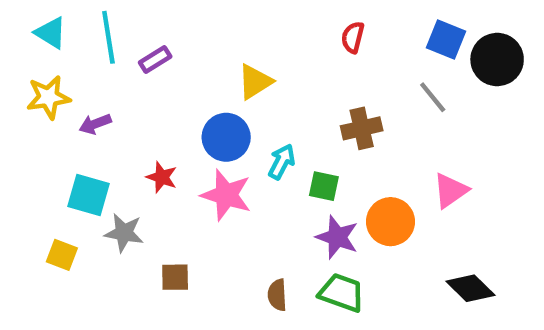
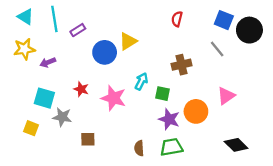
blue circle: (226, 137) -> (105, 52), moved
green trapezoid: (342, 293) -> (171, 147), turned -30

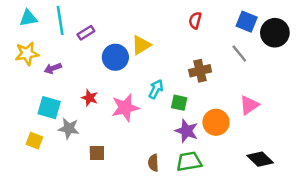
cyan triangle: (25, 17) -> (28, 18), turned -42
pink star: (113, 98) -> (125, 108), turned -30

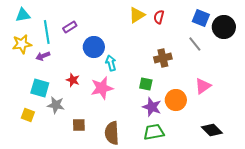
cyan line: (60, 20) -> (47, 32), moved
yellow triangle: (141, 45) -> (137, 15), moved
cyan arrow: (156, 89) -> (111, 63), moved, turned -42
brown semicircle: (153, 163) -> (112, 133), moved, size x1.6

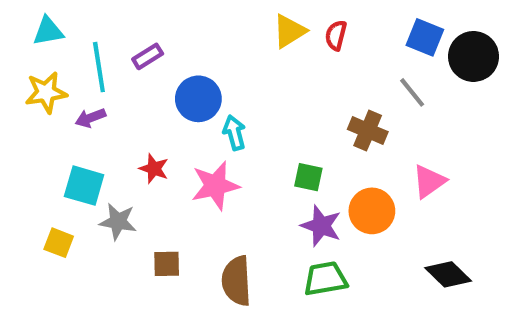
brown cross: (163, 58) -> (368, 131), moved, turned 36

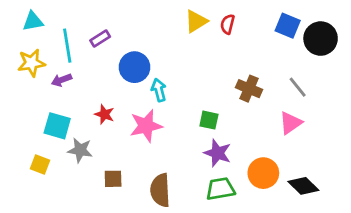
gray line: (412, 92) -> (298, 87), moved
orange circle: (372, 211) -> (263, 173), moved

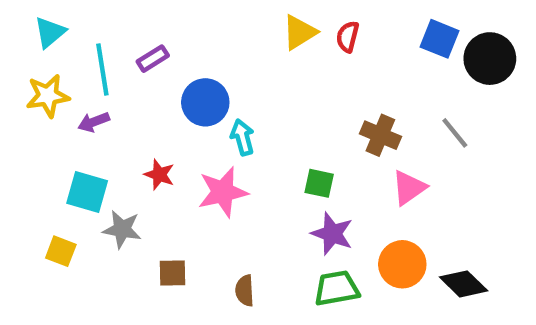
cyan triangle: (33, 21) -> (50, 32), turned -30
pink triangle: (290, 123) -> (409, 188), moved
brown semicircle: (160, 190) -> (245, 291), size x0.6

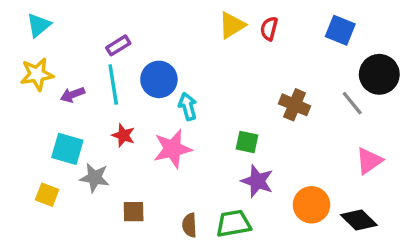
black circle: (490, 59) -> (379, 74), moved
cyan line: (102, 69) -> (113, 84), moved
pink triangle: (409, 188) -> (369, 161), moved
green trapezoid: (337, 288) -> (234, 223), moved

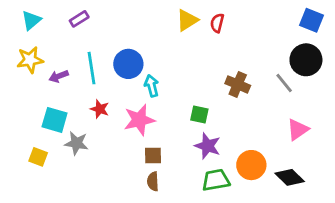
blue square: (340, 30) -> (311, 20), moved
purple rectangle: (118, 45) -> (79, 19), moved
brown square: (134, 212) -> (153, 155), moved
green trapezoid: (234, 223) -> (216, 180), moved

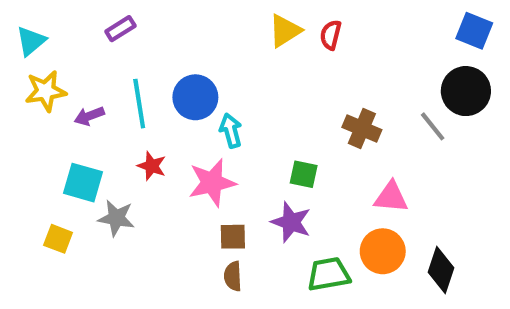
cyan triangle: (31, 20) -> (31, 41), moved
pink triangle: (298, 130) -> (391, 197), moved, turned 40
purple star: (208, 146) -> (291, 222), moved
black diamond: (290, 177) -> (441, 270), turned 64

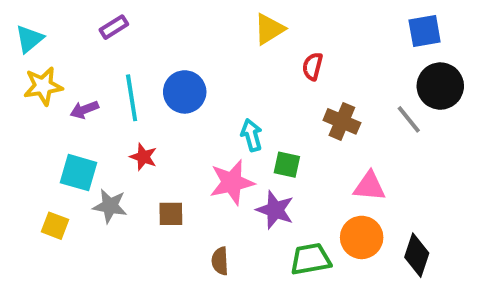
blue square: (474, 31) -> (425, 31), moved, turned -32
red semicircle: (331, 35) -> (312, 66), moved
cyan arrow: (231, 131) -> (252, 135), moved
pink star: (212, 183) -> (232, 182), moved
brown square: (233, 237) -> (171, 214), moved

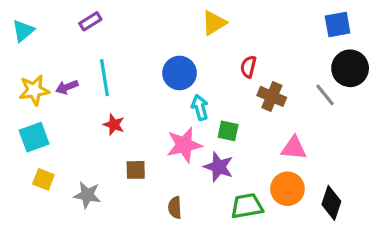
red semicircle: (312, 66) -> (248, 67), moved
yellow star: (43, 86) -> (34, 90), moved
blue circle: (185, 92) -> (180, 73), moved
cyan square: (78, 173) -> (34, 137), moved, turned -36
gray star: (110, 206) -> (87, 195), moved

